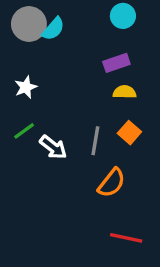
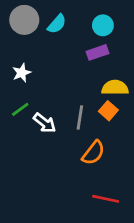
cyan circle: (123, 16) -> (103, 25), moved
cyan semicircle: (53, 29) -> (57, 24), moved
yellow semicircle: (125, 92) -> (115, 88), moved, size x1.4

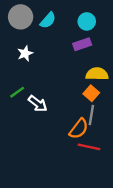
white star: (22, 73) -> (25, 53), moved
gray line: (80, 118) -> (91, 115), moved
red line: (106, 199) -> (89, 147), moved

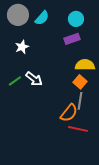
white arrow: (38, 104) -> (34, 79), moved

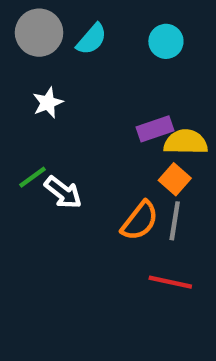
purple rectangle: (72, 39) -> (155, 129), moved
white arrow: (34, 79) -> (63, 192), moved
orange semicircle: (69, 113) -> (140, 221), moved

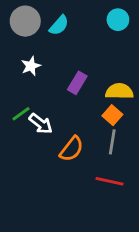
cyan circle: (166, 41) -> (118, 20), moved
purple rectangle: (155, 129) -> (77, 83), moved, turned -40
orange semicircle: (140, 221) -> (72, 149), moved

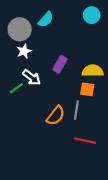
gray circle: (25, 21) -> (20, 29), moved
orange square: (112, 115) -> (87, 89), turned -32
white arrow: (41, 124) -> (32, 77), moved
gray line: (112, 142) -> (76, 110), moved

